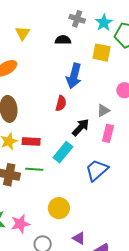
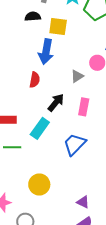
yellow square: (102, 53) -> (58, 26), moved
gray triangle: (103, 110) -> (77, 76), moved
purple triangle: (79, 238) -> (83, 202), moved

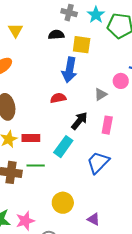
red semicircle: (35, 80) -> (58, 98), turned -112
purple triangle: (83, 202) -> (94, 219), moved

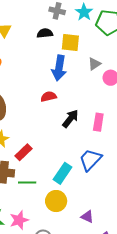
gray triangle: (101, 94) -> (94, 64), moved
red rectangle: (31, 138) -> (24, 152), moved, turned -42
cyan rectangle: (63, 147) -> (63, 173), moved
green line: (36, 165) -> (27, 182), moved

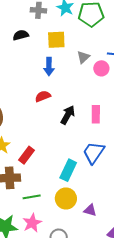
black semicircle: (45, 33) -> (21, 35), moved
blue arrow: (59, 68) -> (49, 67), size x0.7
green line: (27, 182) -> (32, 197), moved
purple triangle: (87, 217) -> (90, 210), moved

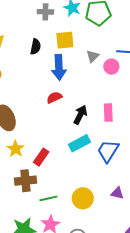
black semicircle: (21, 35) -> (36, 47), moved, turned 119
blue arrow: (49, 67) -> (59, 67), size x1.4
cyan rectangle: (68, 170) -> (79, 143), moved, turned 40
purple triangle: (90, 210) -> (117, 193), moved

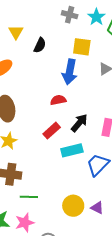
black semicircle: (36, 47) -> (40, 45), moved
red rectangle: (41, 157) -> (52, 131), moved
yellow circle: (83, 198) -> (73, 206), moved

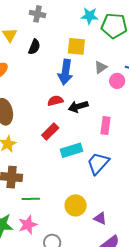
gray cross: (70, 15) -> (38, 14), moved
cyan star: (96, 17) -> (89, 16), turned -30
black arrow: (79, 123) -> (78, 106), moved, turned -144
purple triangle: (97, 208) -> (100, 218), moved

